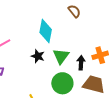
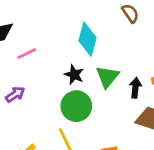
green circle: (62, 83) -> (76, 106), moved

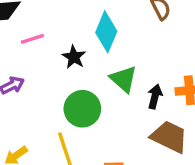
black star: (74, 75) -> (74, 57), moved
green triangle: (107, 77) -> (124, 79), turned -35

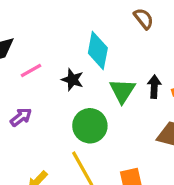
green triangle: (124, 79) -> (122, 91), turned 32
black arrow: (155, 96) -> (154, 87), moved

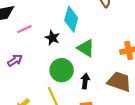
black arrow: (154, 87) -> (85, 81), moved
green triangle: (122, 91) -> (86, 48), turned -36

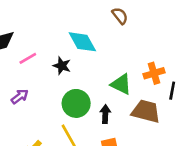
cyan diamond: (71, 19) -> (82, 42), turned -40
green triangle: (86, 48) -> (121, 84), moved

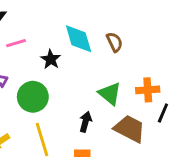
brown semicircle: (120, 16) -> (114, 42), moved
green circle: (76, 103) -> (33, 97), moved

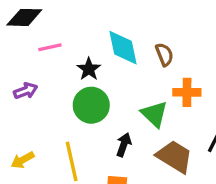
orange cross: (148, 90) -> (187, 92), moved
green circle: (33, 97) -> (91, 105), moved

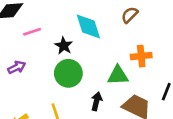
brown semicircle: (164, 55) -> (130, 15), moved, turned -108
green triangle: (154, 114) -> (118, 75), turned -40

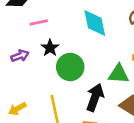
black star: (64, 46) -> (50, 48), moved
black arrow: (97, 101) -> (95, 97), size x1.5

